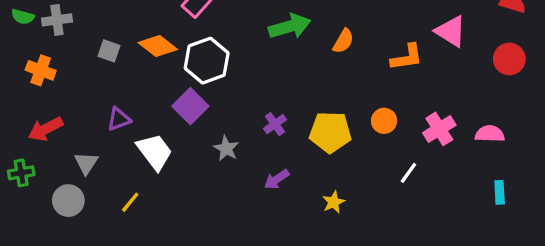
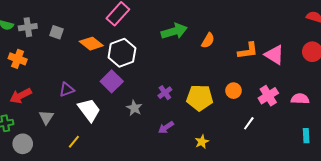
pink triangle: (451, 31) -> (274, 55), moved
gray square: (109, 51) -> (56, 32), moved
gray circle: (68, 201) -> (23, 144), moved

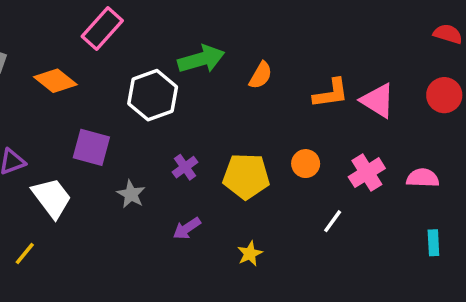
white hexagon: (122, 53) -> (153, 95), moved
purple square: (112, 81) -> (91, 147), turned -30

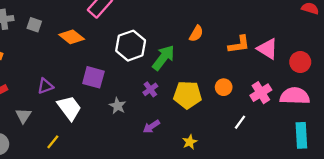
green arrow: (201, 59) -> (163, 58), moved, turned -36
red circle: (444, 95) -> (300, 62), moved
pink semicircle: (423, 178) -> (295, 96), size x1.5
cyan rectangle: (433, 243) -> (301, 135), size x1.6

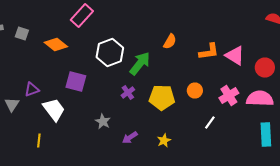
gray star: (117, 106) -> (103, 122), moved
gray triangle: (23, 116) -> (12, 104), moved
purple arrow: (151, 127) -> (130, 138), moved
yellow line: (53, 142) -> (39, 140), turned -32

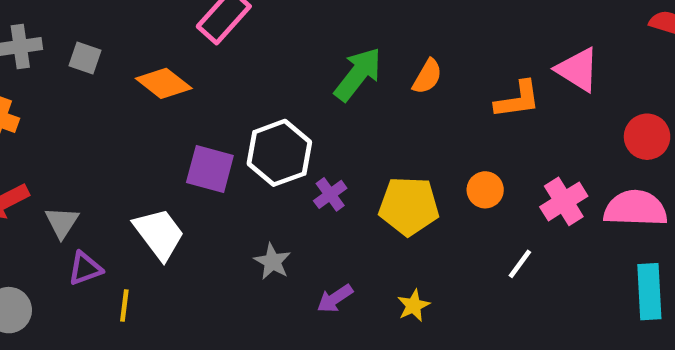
white hexagon: (110, 52) -> (279, 153), moved
pink triangle: (235, 56) -> (578, 70), moved
green arrow: (140, 64) -> (358, 74), moved
purple triangle: (32, 90) -> (85, 268), moved

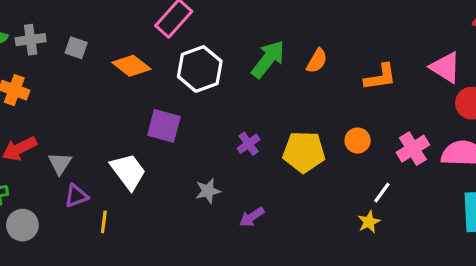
pink triangle: (578, 70) -> (445, 67), moved
white hexagon: (279, 153) -> (200, 69), moved
gray star: (272, 262) -> (208, 191), turned 30
yellow star: (413, 305) -> (369, 222), moved

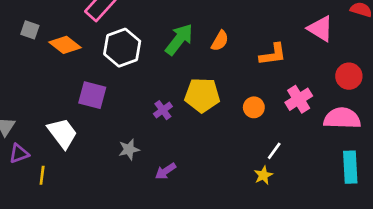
gray square: (76, 48) -> (30, 30), moved
pink triangle: (445, 67) -> (320, 29), moved
pink cross: (413, 149) -> (299, 99), moved
yellow pentagon: (304, 152) -> (202, 95), moved

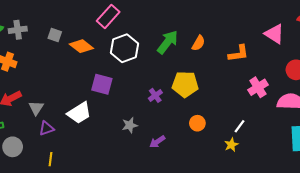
orange circle: (254, 107) -> (197, 123), moved
white trapezoid: (62, 133) -> (79, 113), turned 95
yellow line: (42, 175) -> (51, 159), moved

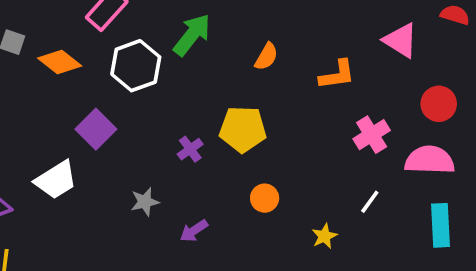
green arrow: (168, 42) -> (192, 35), moved
purple square: (102, 84) -> (96, 129), turned 30
white line: (239, 126) -> (370, 202), moved

